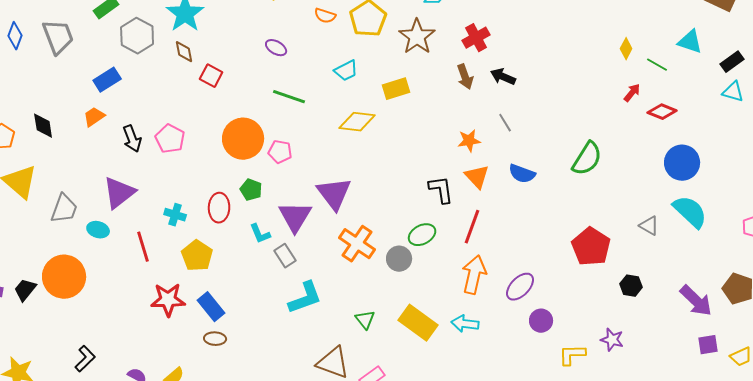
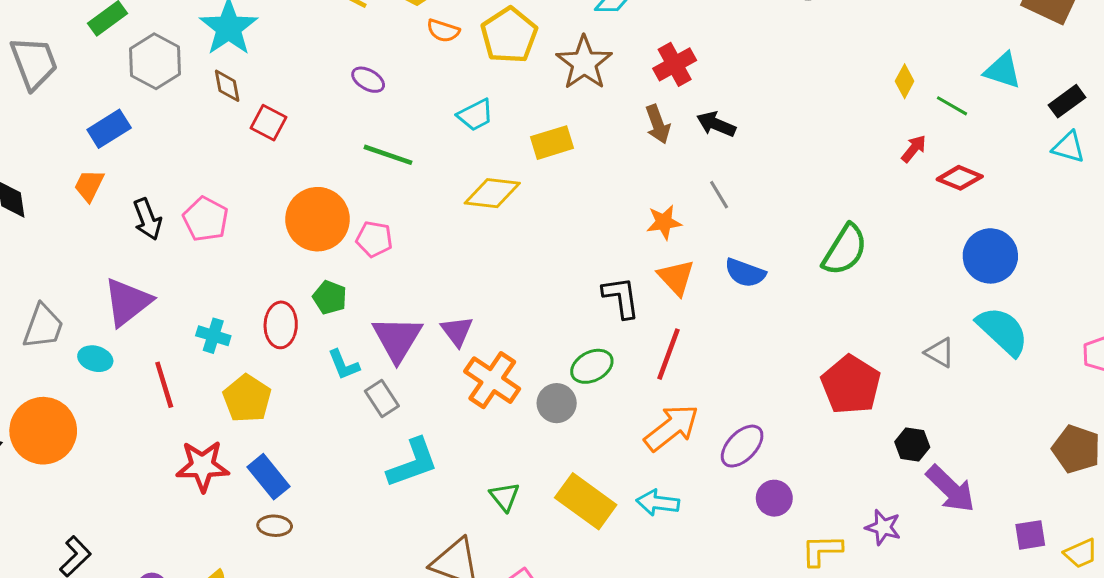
orange trapezoid: (94, 117) -> (89, 185), turned -30
purple triangle: (334, 194) -> (457, 331), moved, size x0.6
orange arrow: (474, 275) -> (672, 428), turned 39
purple arrow: (696, 301) -> (951, 489), moved

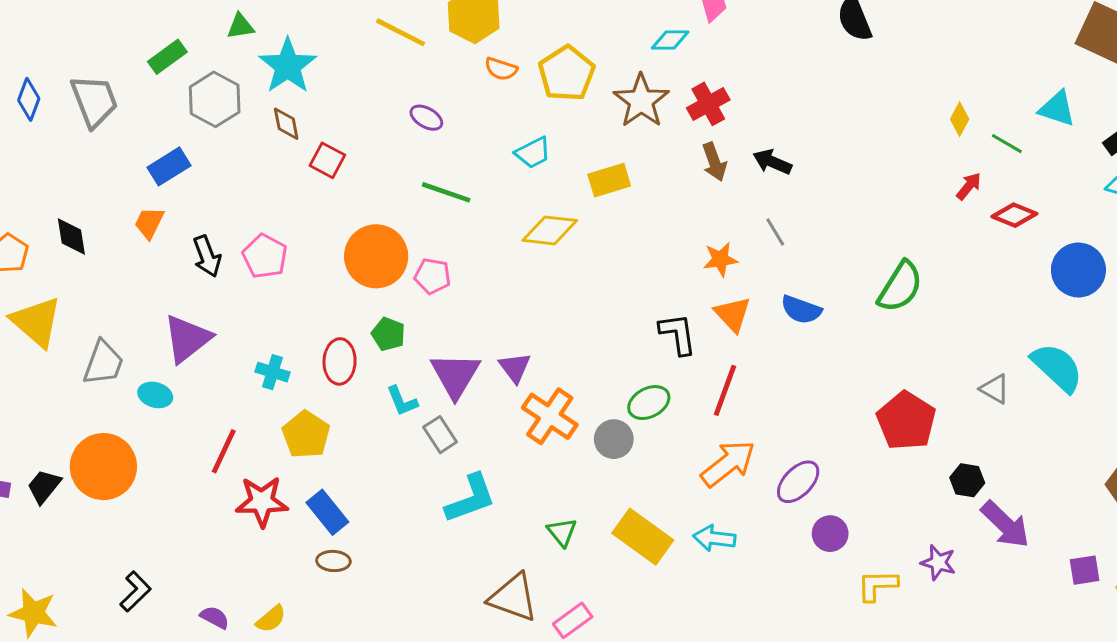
red cross: (675, 64) -> (708, 104), moved
blue circle: (990, 256) -> (1078, 270), moved
red line: (164, 385) -> (224, 451), moved, turned 42

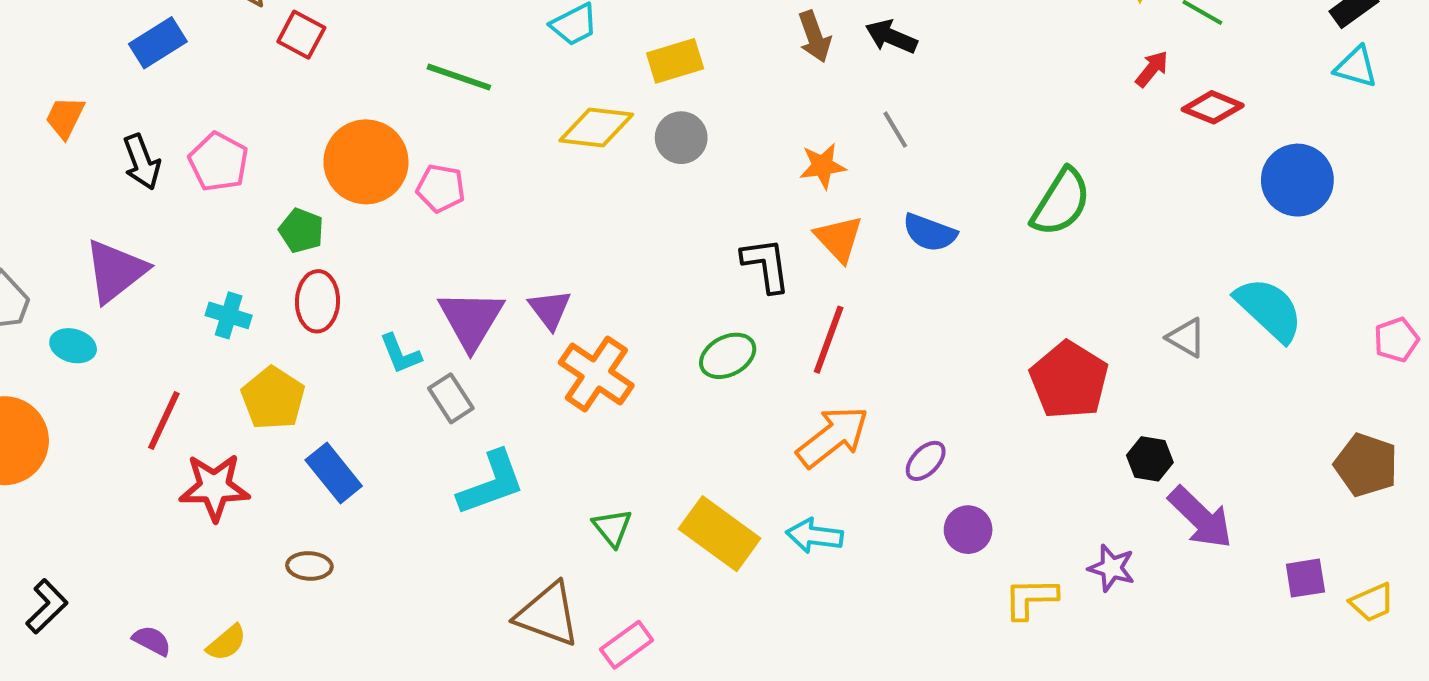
blue rectangle: (169, 166) -> (158, 43), moved
green pentagon: (388, 334) -> (301, 231), moved
gray circle: (614, 439) -> (681, 138), moved
purple ellipse: (798, 482) -> (926, 461), size x0.7
blue rectangle: (327, 512) -> (334, 473), moved

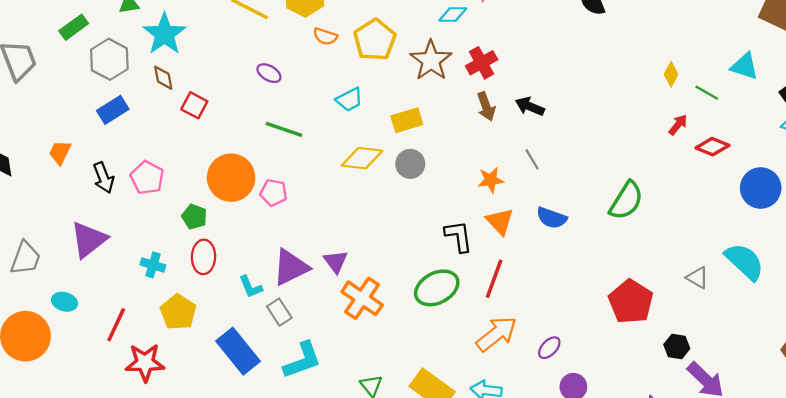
purple triangle: (471, 319) -> (291, 267), turned 33
cyan ellipse: (73, 346) -> (65, 302), moved
green ellipse: (728, 356) -> (437, 288), size x1.4
blue rectangle: (334, 473) -> (238, 351), moved, size x1.4

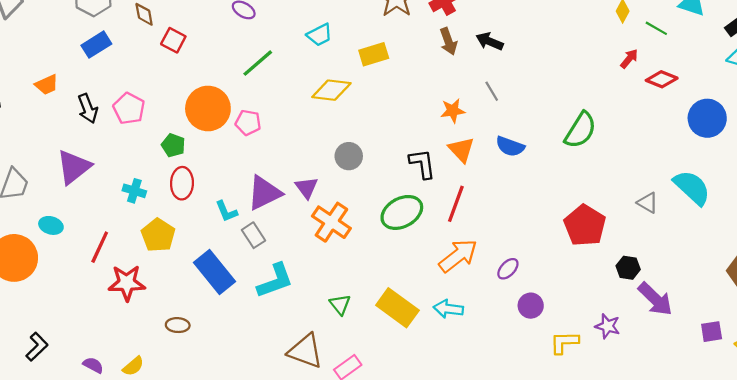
green line: (284, 129) -> (258, 63), turned -60
orange trapezoid: (60, 152) -> (47, 85), turned -140
gray circle: (410, 164) -> (349, 156), moved

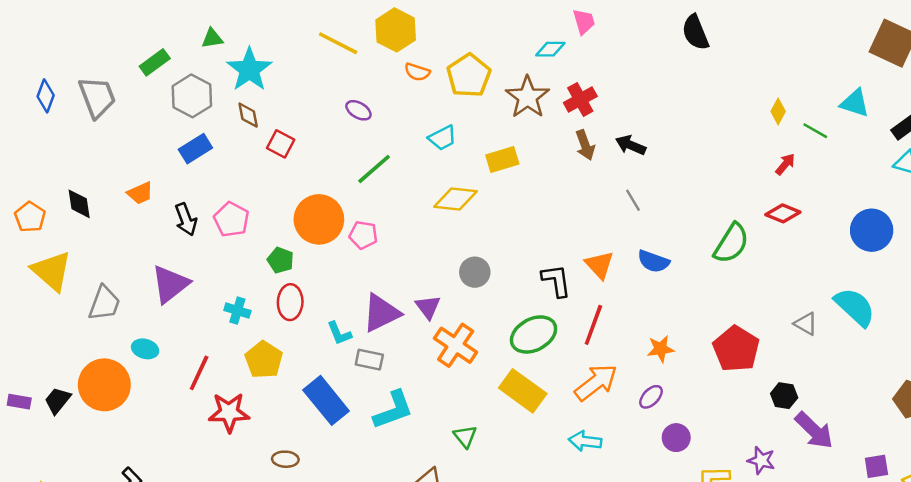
red diamond: (662, 79) -> (783, 213), moved
orange star: (453, 111) -> (661, 349), moved
gray rectangle: (253, 235) -> (369, 360), turned -45
yellow rectangle: (397, 308) -> (523, 391), moved

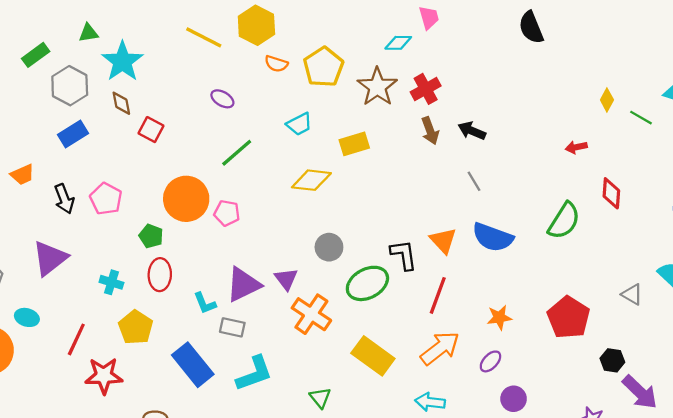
red arrow: (785, 164) -> (576, 147), moved, turned -140
red diamond: (783, 213) -> (611, 193), turned 72
blue semicircle: (653, 261) -> (493, 237), size x1.4
green ellipse: (534, 334) -> (367, 283), moved

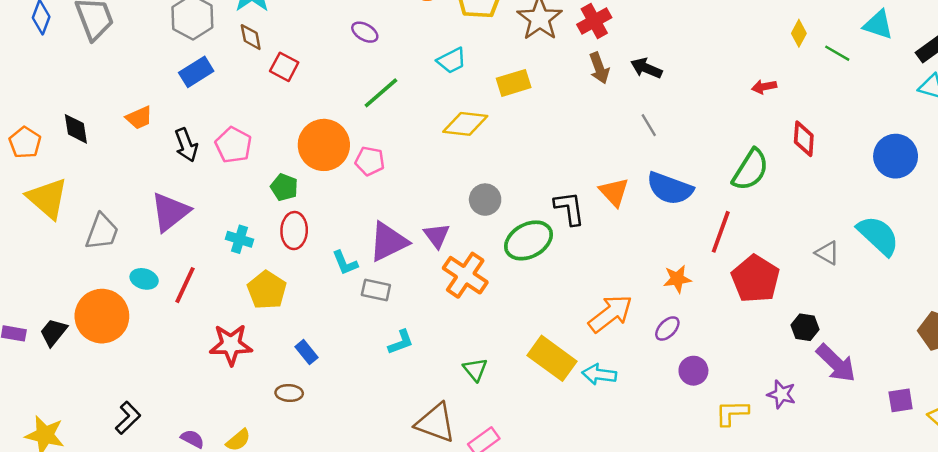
red line: (438, 295) -> (721, 232), moved
red line: (76, 339) -> (185, 285), moved
yellow rectangle: (373, 356) -> (552, 358), moved
blue rectangle: (193, 365) -> (307, 352), moved, size x0.5
cyan L-shape: (254, 373) -> (401, 342), size x0.6

